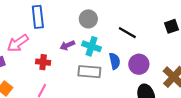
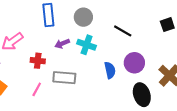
blue rectangle: (38, 17) -> (48, 15), moved
blue semicircle: (115, 61) -> (110, 70), moved
gray rectangle: (89, 72) -> (64, 78), moved

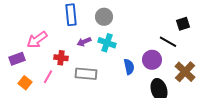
black line: (123, 31) -> (168, 42), moved
pink line: (37, 89) -> (48, 77), moved

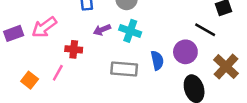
purple rectangle: (17, 59) -> (14, 33), moved
gray rectangle: (86, 74) -> (124, 69), moved

